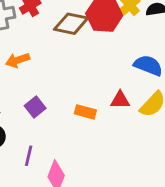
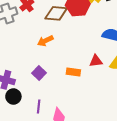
orange arrow: (18, 60) -> (45, 41), moved

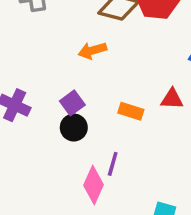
black circle: (13, 96) -> (74, 128), moved
purple line: (39, 107) -> (113, 164), moved

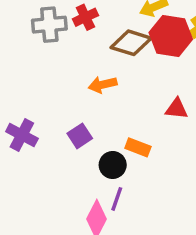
red triangle: (172, 99) -> (177, 109), moved
black circle: (74, 128) -> (113, 165), moved

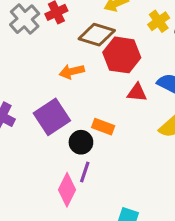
gray cross: (49, 25) -> (25, 19), turned -36
red hexagon: (171, 36) -> (122, 55), moved
purple square: (80, 136) -> (52, 117), size x1.6

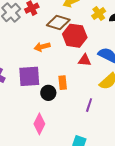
purple square: (52, 117) -> (29, 76), turned 30
orange rectangle: (103, 127) -> (63, 83), turned 64
purple line: (85, 172) -> (89, 105), moved

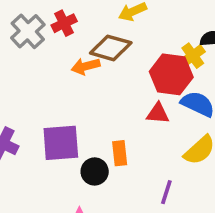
yellow cross: (99, 14) -> (193, 56), moved
red hexagon: (75, 36) -> (171, 74), moved
orange arrow: (42, 47) -> (86, 66), moved

